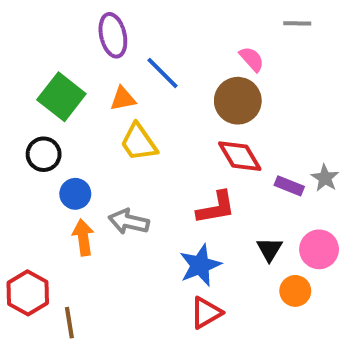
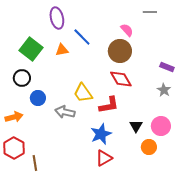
yellow trapezoid: (139, 142) -> (83, 93), moved
purple rectangle: (289, 186) -> (167, 67), moved
orange arrow: (83, 237) -> (14, 117), moved, turned 84

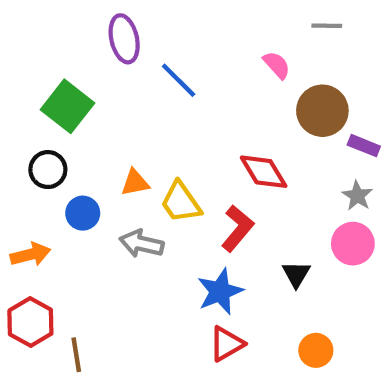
orange triangle: (62, 50) -> (135, 183), moved
brown circle: (120, 51) -> (322, 111), moved
red L-shape: (109, 105) -> (237, 228), turned -40
pink circle: (161, 126) -> (353, 244), moved
orange circle: (149, 147) -> (316, 350), moved

